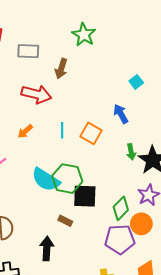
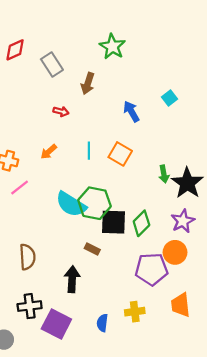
gray rectangle: (28, 51) -> (52, 64), turned 55
red arrow: (36, 94) -> (61, 111), size x0.5
blue arrow: (121, 114) -> (131, 111), moved
green diamond: (121, 208) -> (141, 223), moved

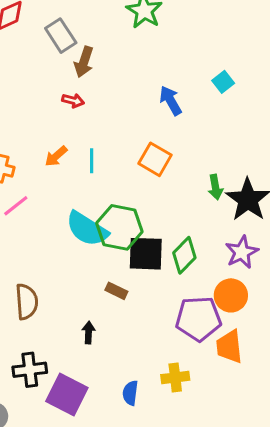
brown arrow: (88, 83) -> (84, 62), moved
cyan line: (89, 151) -> (92, 161), moved
black arrow: (72, 279) -> (89, 333), size x0.6
orange trapezoid: (181, 305) -> (229, 347), moved

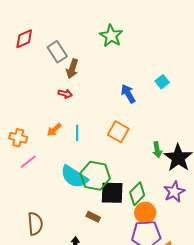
orange circle: (231, 295) -> (145, 213), moved

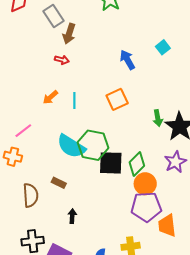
orange square: (118, 132) -> (117, 99), turned 35
orange cross: (18, 138) -> (13, 157), moved
brown rectangle: (93, 217) -> (59, 183), moved

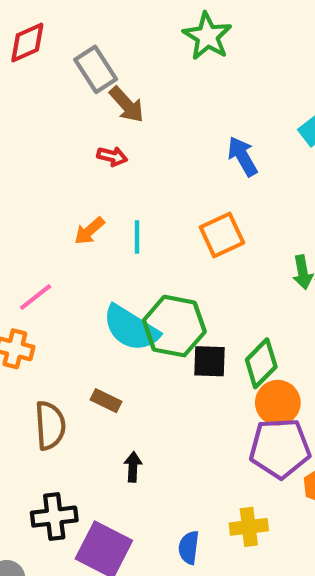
brown arrow: (69, 34) -> (127, 105), turned -60
black square: (111, 163) -> (209, 361), size x0.7

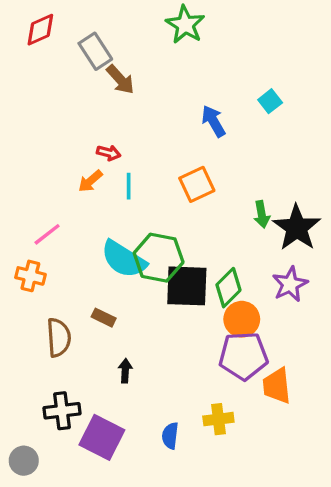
red arrow: (112, 156) -> (109, 153), moved
black square: (209, 361) -> (187, 286), size x1.6

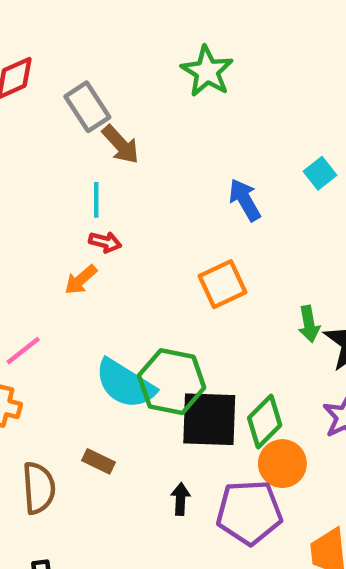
cyan line: (129, 186) -> (96, 200), moved
purple pentagon: (243, 356) -> (249, 512), moved
black arrow: (125, 371) -> (180, 499), moved

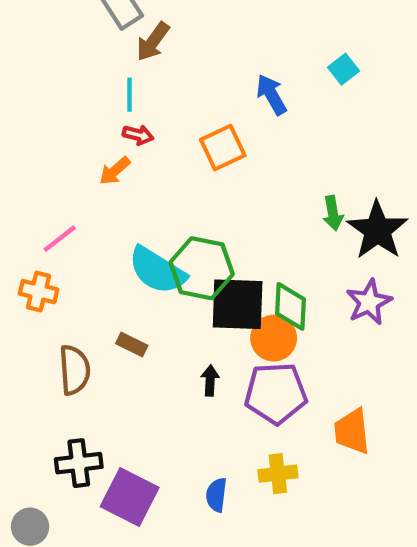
brown arrow: (121, 145) -> (153, 42), turned 78
orange square: (223, 284) -> (223, 148), moved
green diamond: (265, 421) -> (291, 306), turned -42
orange circle: (282, 464) -> (274, 338), moved

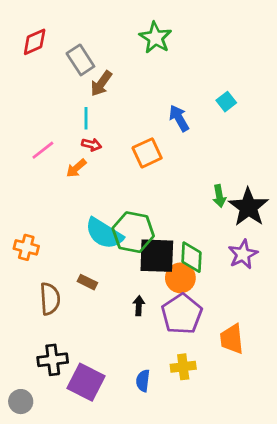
pink line: (60, 239) -> (43, 150), moved
purple pentagon: (276, 393) -> (182, 314), turned -30

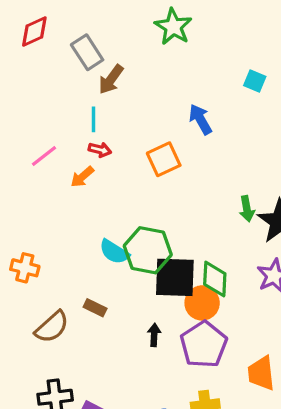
cyan square: (226, 102) -> (255, 81), moved, turned -30
cyan semicircle: (104, 233) -> (114, 252), size x0.7
brown semicircle: (50, 299) -> (52, 327), turned 52

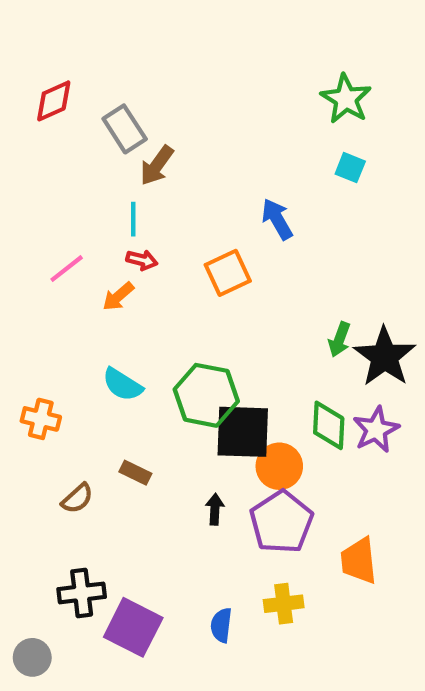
green star: (173, 27) -> (346, 99), moved
green arrow: (247, 209) -> (339, 339), turned 30
cyan semicircle: (114, 252) -> (122, 385), moved
green diamond: (215, 279) -> (329, 425), moved
brown semicircle: (52, 327) -> (77, 498), size x0.7

